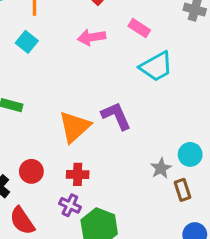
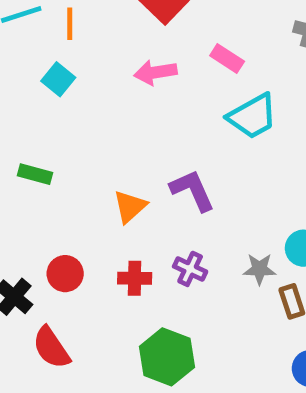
orange triangle: (75, 127) -> (130, 207), size x0.7
gray star: (161, 168) -> (259, 269), turned 30
purple cross: (70, 205) -> (190, 269), moved

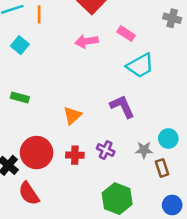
cyan square: (58, 79) -> (20, 45), moved
purple L-shape: (192, 190) -> (122, 107), moved
red circle: (65, 274) -> (37, 153), size x1.6
green hexagon: (167, 357) -> (117, 199), moved

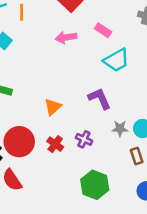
gray star: (144, 150) -> (120, 128), moved
red cross: (75, 155) -> (55, 144), turned 35

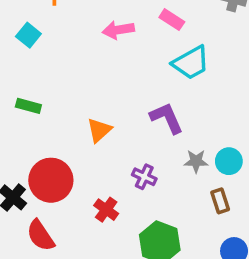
red cross: (55, 144) -> (106, 210), moved

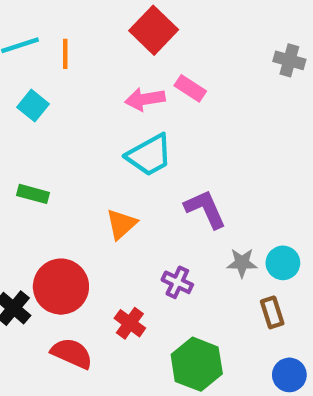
pink rectangle: (172, 20) -> (190, 88), moved
cyan trapezoid: (191, 63) -> (149, 155), moved
red semicircle: (41, 235) -> (72, 353), moved, turned 148

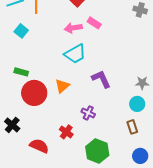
gray star: (242, 263) -> (142, 83), moved
red circle: (61, 287) -> (34, 93), moved

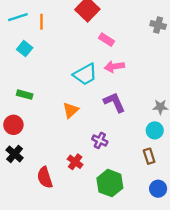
pink arrow: (73, 28) -> (114, 67), moved
red circle: (34, 93) -> (13, 125), moved, size x0.7
red semicircle: (39, 146) -> (45, 177), turned -132

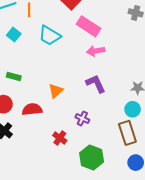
pink rectangle: (107, 40) -> (88, 26), size x1.6
cyan trapezoid: (85, 74) -> (50, 36), moved, turned 60
brown rectangle: (149, 156) -> (127, 133), size x1.6
red semicircle: (45, 177) -> (32, 109), moved, turned 102

